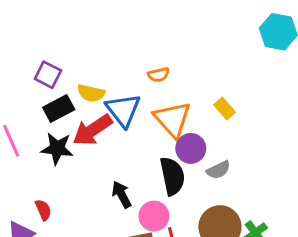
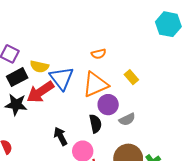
orange semicircle: (159, 75) -> (99, 54), moved
orange triangle: (172, 119) -> (95, 84), turned 48
black semicircle: (172, 176) -> (95, 124), size x0.7

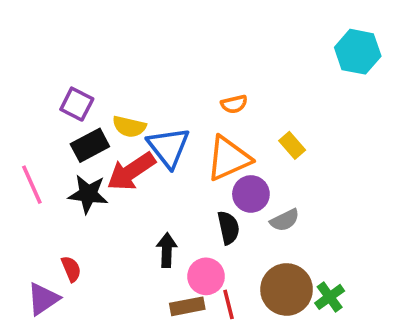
black arrow: (60, 136) -> (167, 250), turned 30

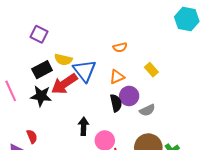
purple square: (77, 104) -> (39, 34), moved
orange triangle: (228, 158) -> (117, 77), size x0.6
black semicircle: (228, 228) -> (116, 103), moved

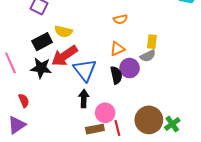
yellow rectangle: (151, 70) -> (152, 42), turned 48
blue triangle: (85, 71) -> (85, 70), moved
gray semicircle: (147, 110) -> (148, 56), moved
red semicircle: (32, 136) -> (24, 101), moved

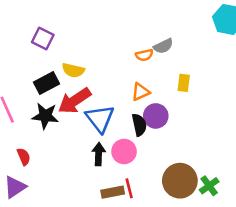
gray semicircle: (148, 56) -> (163, 46), moved
pink circle: (105, 113) -> (124, 151), moved
red line: (117, 128) -> (129, 188), moved

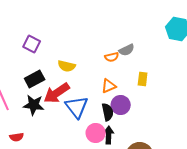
yellow semicircle: (73, 70) -> (67, 66), moved
black arrow: (99, 154) -> (109, 135), moved
red semicircle: (24, 157) -> (17, 137), turned 104

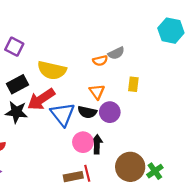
yellow semicircle: (67, 66) -> (52, 70), size x1.5
orange triangle: (109, 86) -> (97, 92), turned -42
black semicircle: (108, 112) -> (87, 112), moved, turned 114

